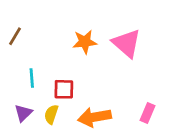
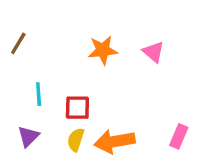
pink triangle: (127, 43) -> (153, 52), size x0.6
yellow semicircle: (51, 114) -> (76, 140), moved

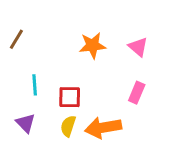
purple triangle: (28, 136) -> (26, 123), turned -30
pink rectangle: (179, 136) -> (137, 93), moved

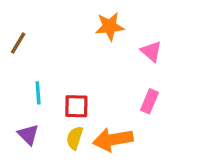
orange star: (93, 45) -> (110, 26), moved

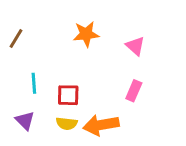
orange star: (110, 26) -> (86, 34), moved
yellow semicircle: (75, 138) -> (67, 124), turned -102

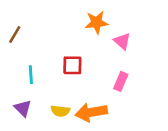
orange star: (86, 34) -> (97, 22), moved
red square: (68, 95) -> (72, 65), moved

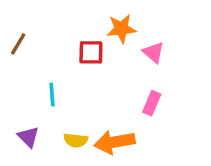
red square: (72, 65) -> (91, 52), moved
cyan line: (31, 75) -> (52, 95), moved

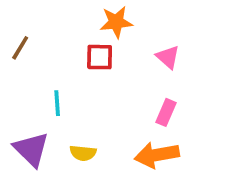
orange star: (121, 29) -> (116, 22), moved
purple triangle: (28, 137) -> (31, 149), size x1.5
orange arrow: (115, 142) -> (157, 155), moved

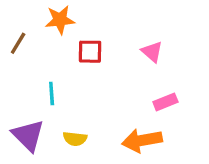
orange star: (116, 22) -> (60, 20), moved
pink rectangle: (166, 112) -> (165, 102), moved, turned 45

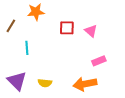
red square: (90, 52) -> (67, 28), moved
cyan line: (52, 94) -> (27, 48), moved

